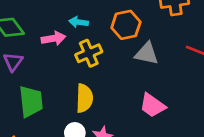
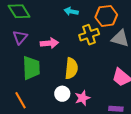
pink arrow: (53, 38) -> (49, 43), moved
yellow cross: (89, 53) -> (89, 35), moved

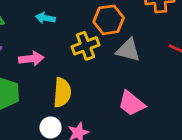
cyan arrow: (71, 11) -> (45, 18), moved

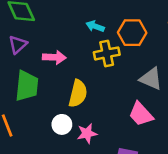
cyan arrow: (45, 18) -> (95, 26), moved
gray triangle: (128, 50) -> (151, 79), moved

